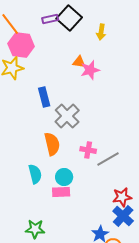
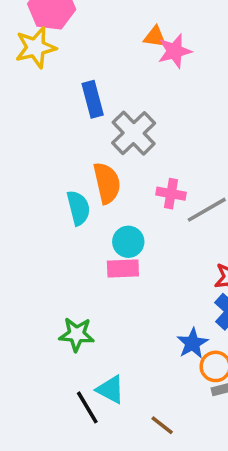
cyan semicircle: (35, 174) -> (78, 208), moved

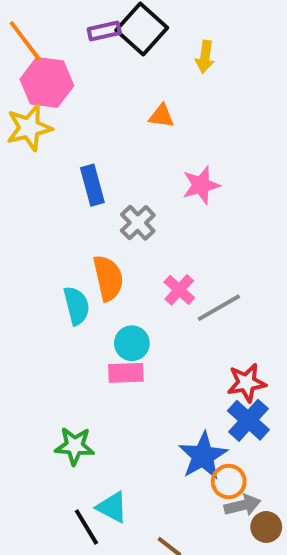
pink star: (175, 51) -> (201, 185), moved
gray cross: (134, 133) -> (138, 223), size x0.7
pink cross: (171, 194) -> (179, 290), turned 32
blue star: (192, 343) -> (203, 456), size x1.4

